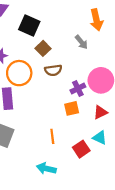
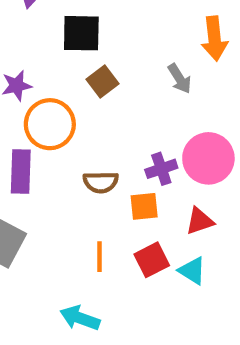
black square: (29, 26) -> (81, 33), turned -30
brown semicircle: (53, 70) -> (101, 182), moved
red square: (81, 149) -> (152, 260), moved

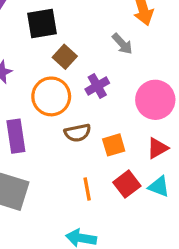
orange circle: (50, 124) -> (51, 96), moved
purple cross: (161, 169) -> (97, 86), moved

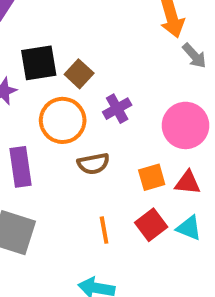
black square: (42, 24) -> (39, 63), moved
gray arrow: (122, 44) -> (194, 56), moved
orange square: (114, 145) -> (152, 177), moved
red triangle: (157, 148) -> (188, 183), turned 35

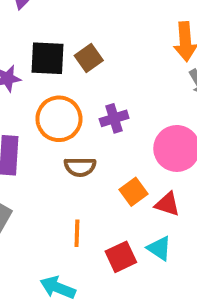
brown square: (79, 74) -> (89, 58), moved
orange square: (152, 177) -> (134, 192), turned -32
red square: (151, 225) -> (121, 257), moved

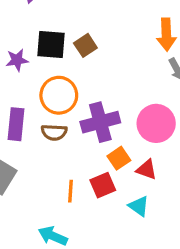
purple cross: (114, 118) -> (100, 122), moved, size x1.6
brown semicircle: (80, 167) -> (54, 132), moved
red square: (121, 257) -> (103, 185), moved

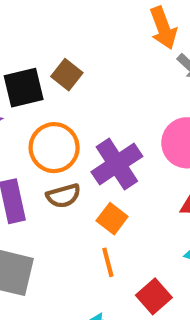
orange square: (119, 158) -> (112, 219), moved
red square: (103, 185) -> (154, 296), moved

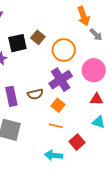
orange circle: (54, 148) -> (64, 50), moved
orange line: (108, 262) -> (56, 126), turned -64

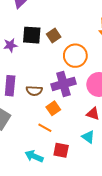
red square: (77, 142) -> (61, 150), turned 35

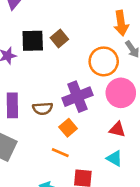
orange circle: (75, 56) -> (104, 61), moved

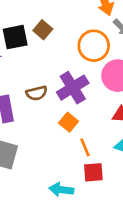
brown semicircle: (43, 108) -> (37, 93), moved
orange line: (60, 153) -> (85, 147), moved, turned 54

